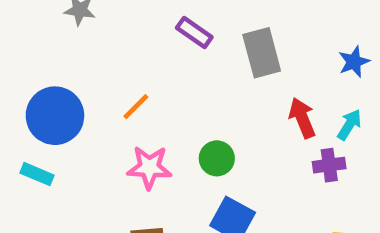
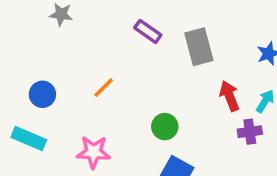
blue circle: (55, 116) -> (42, 94), size x0.6
pink star: (149, 167) -> (93, 152), moved
cyan rectangle: (37, 174) -> (29, 138), size x1.4

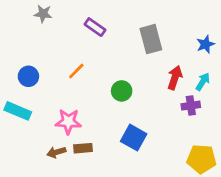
purple rectangle: (148, 31) -> (95, 27), moved
red arrow: (229, 96) -> (175, 78), turned 40
green circle: (165, 127) -> (122, 91), moved

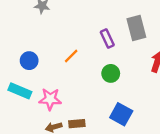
purple rectangle: (95, 27) -> (107, 38), moved, turned 30
pink star: (68, 122) -> (50, 99), moved

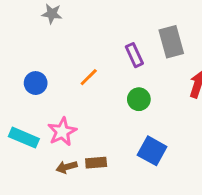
cyan rectangle: (20, 91) -> (24, 138), moved
pink star: (50, 99) -> (62, 132), turned -30

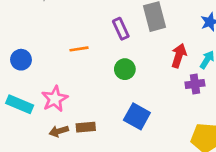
orange line: (89, 77) -> (79, 49), turned 36
blue circle: (36, 83) -> (21, 60), moved

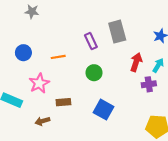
blue circle: (21, 60) -> (23, 53), moved
pink star: (55, 99) -> (39, 83), moved
brown rectangle: (86, 127) -> (63, 102), moved

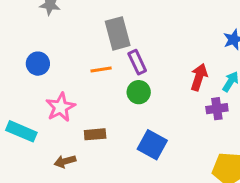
gray rectangle: (117, 32) -> (118, 33), moved
purple rectangle: (91, 41) -> (137, 62), moved
orange line: (58, 57) -> (101, 70), moved

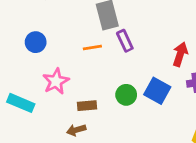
green circle: (139, 92) -> (126, 95), moved
blue square: (152, 145) -> (157, 91), moved
brown arrow: (65, 161) -> (76, 130), moved

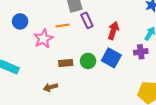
red arrow: (180, 54) -> (113, 31), moved
pink star: (56, 81) -> (43, 39), moved
brown rectangle: (87, 106) -> (66, 63), moved

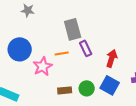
blue circle: (20, 21) -> (20, 49), size x1.5

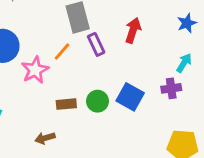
orange line: (62, 53) -> (62, 52), turned -40
red arrow: (112, 58) -> (133, 30), moved

